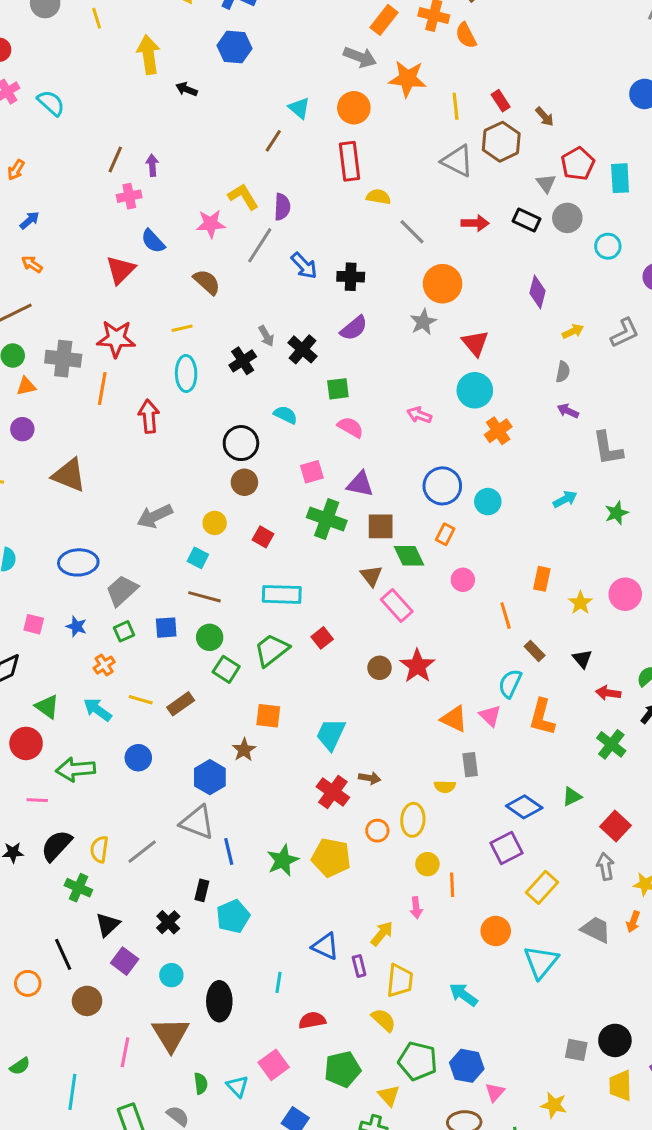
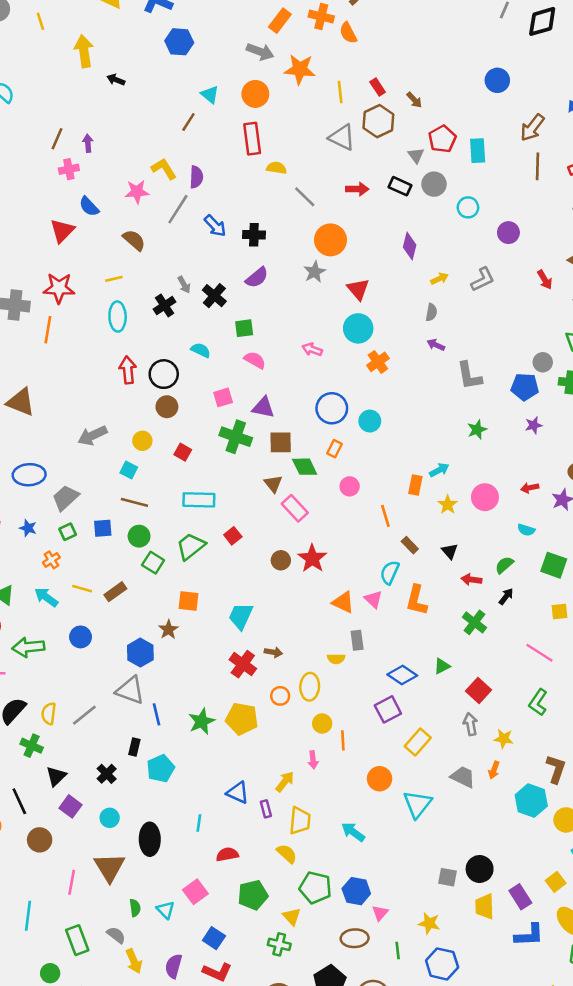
blue hexagon: (234, 47) -> (179, 42), moved
red arrow: (149, 416) -> (128, 370), moved
cyan arrow: (565, 499) -> (439, 470), moved

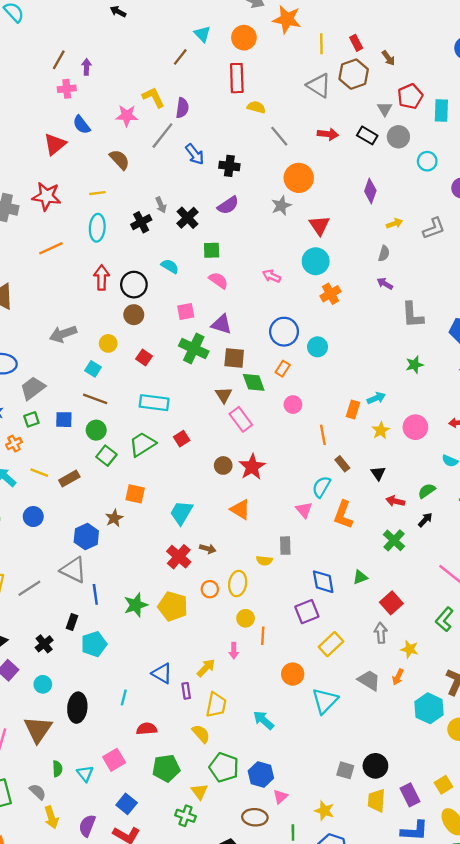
orange line: (48, 330) -> (51, 248), moved, turned 50
orange triangle: (343, 602) -> (240, 510), moved
blue diamond: (402, 675) -> (323, 582), turned 40

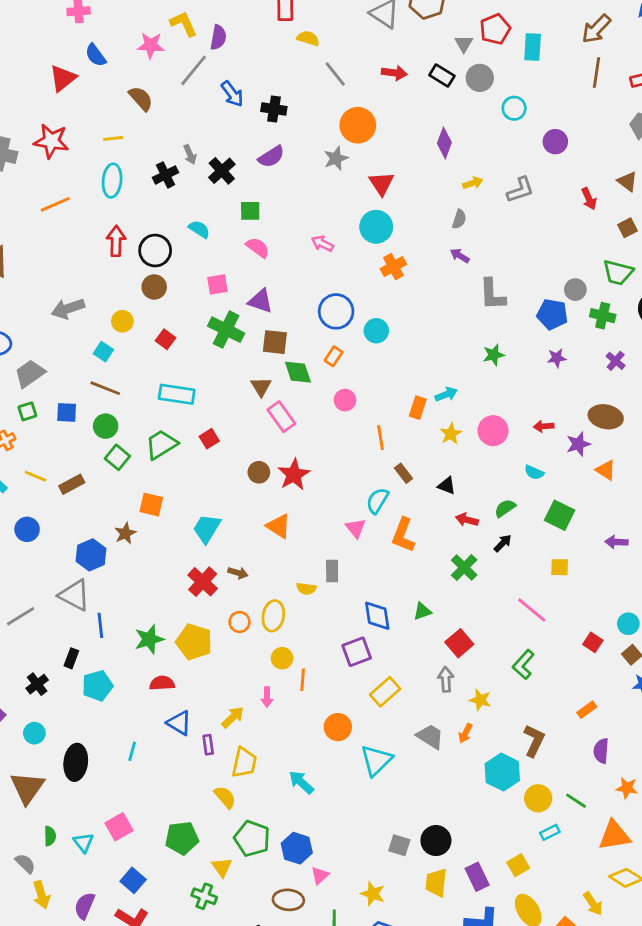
black triangle: (378, 473) -> (447, 486), turned -35
red semicircle: (147, 729) -> (162, 683), moved

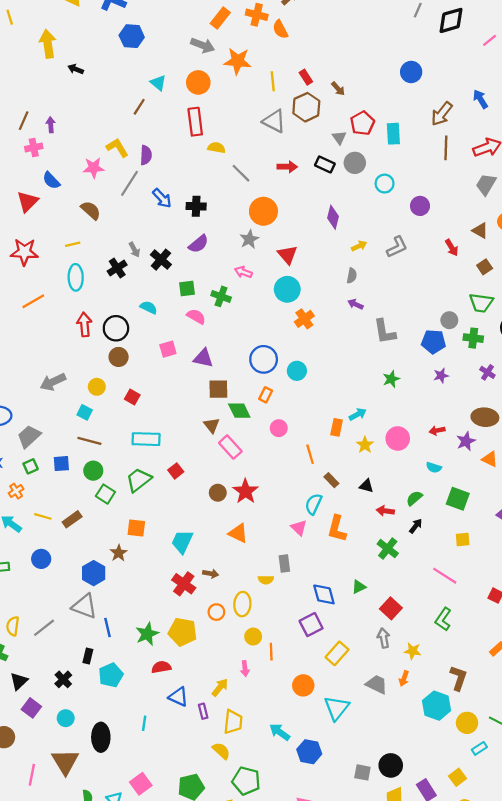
pink arrow: (322, 244) -> (243, 272), moved
green cross: (226, 330) -> (221, 296), moved, size x0.7
blue hexagon: (297, 848) -> (309, 752), moved

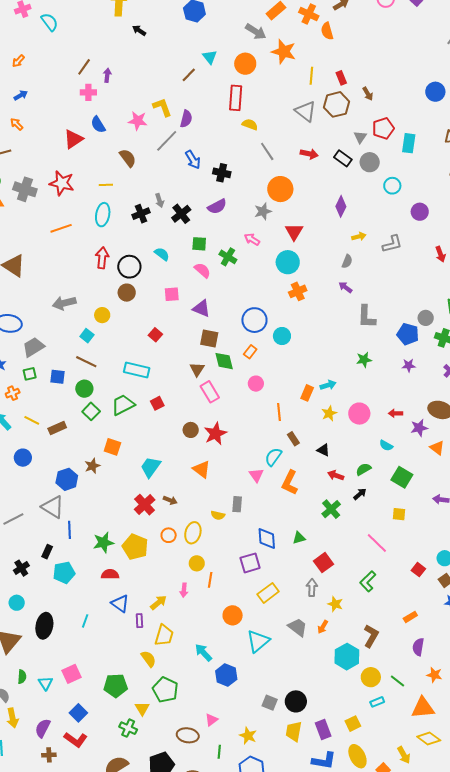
red square: (132, 397) -> (155, 335), moved

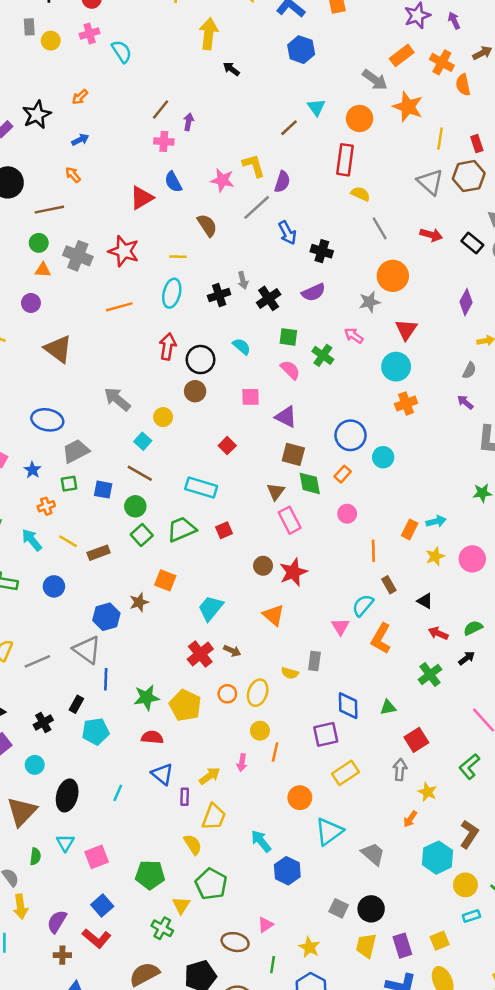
gray arrow: (64, 303) -> (117, 399), turned 50
gray trapezoid: (298, 627) -> (373, 854), moved
cyan triangle: (45, 683) -> (65, 843), moved

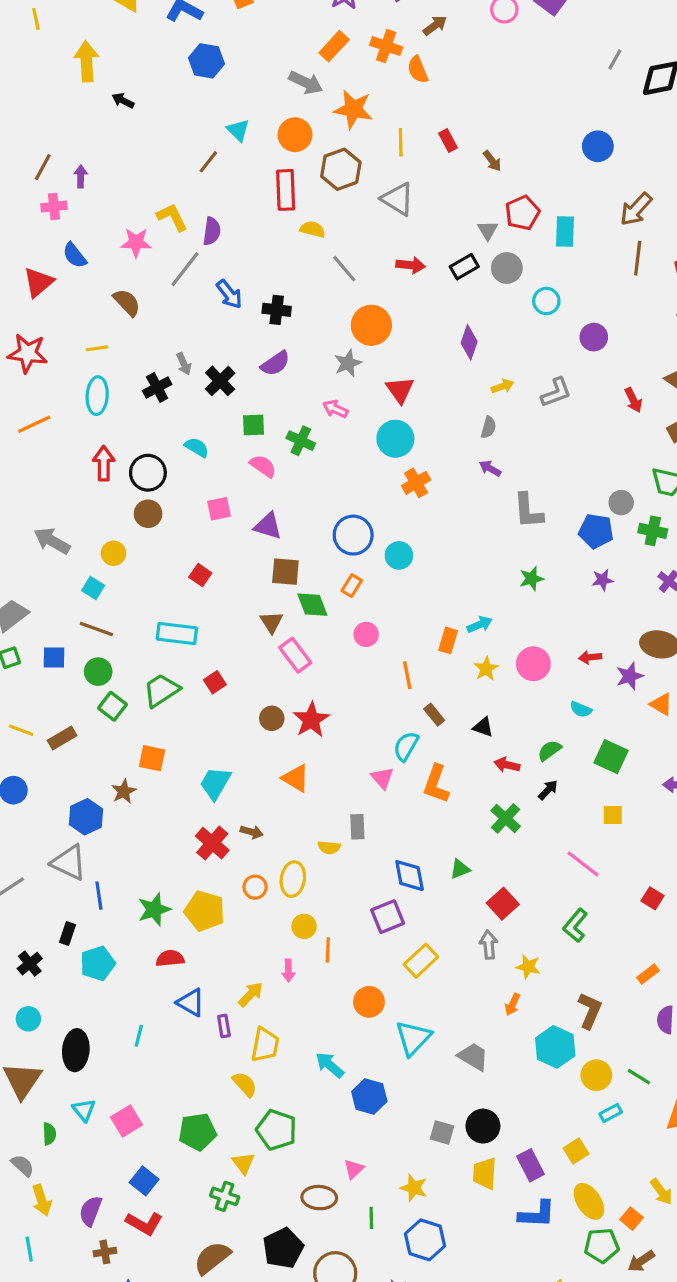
brown hexagon: (469, 176) -> (341, 169), moved
black rectangle: (472, 243) -> (464, 267), turned -60

